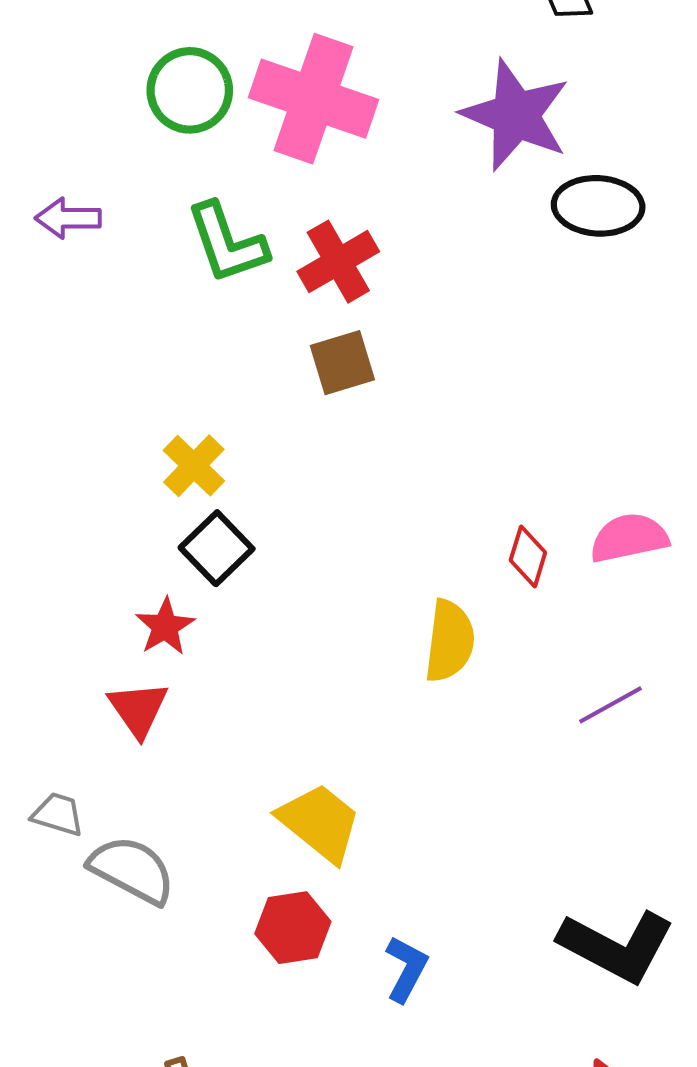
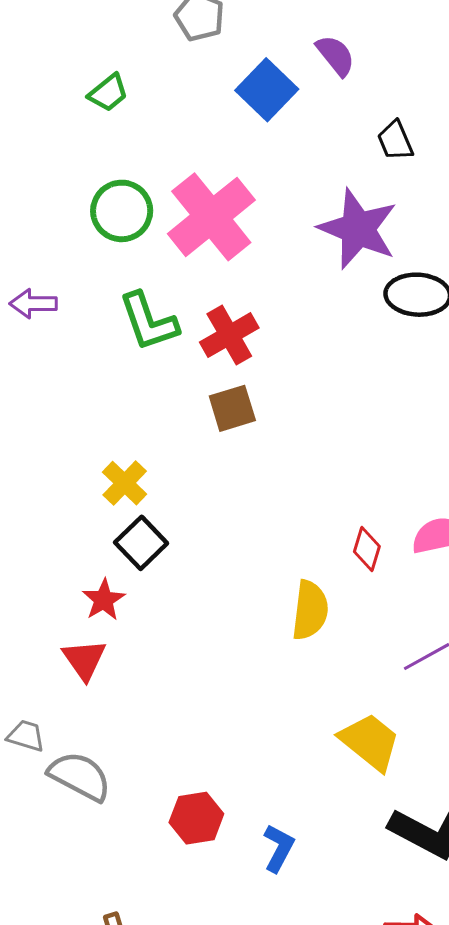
pink cross: (314, 99) -> (211, 217), turned 32
yellow trapezoid: (320, 822) -> (370, 742), moved

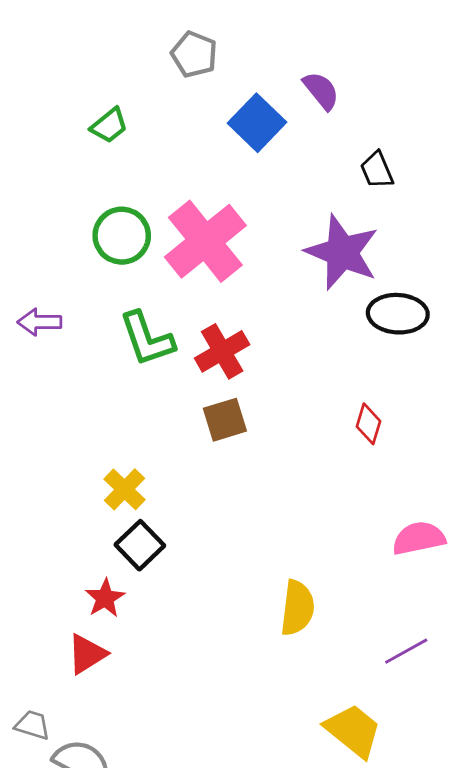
red diamond: (367, 549) -> (369, 424), moved
red triangle: (84, 660) -> (87, 654), turned 33

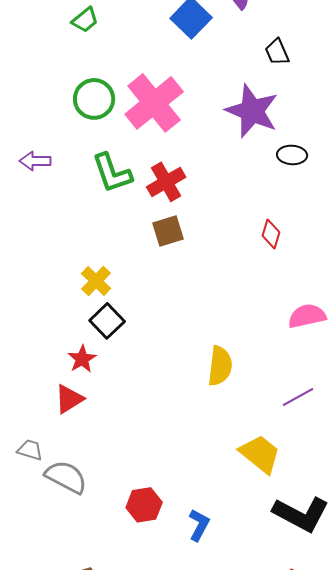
black ellipse: (398, 314) -> (292, 155), size x0.7

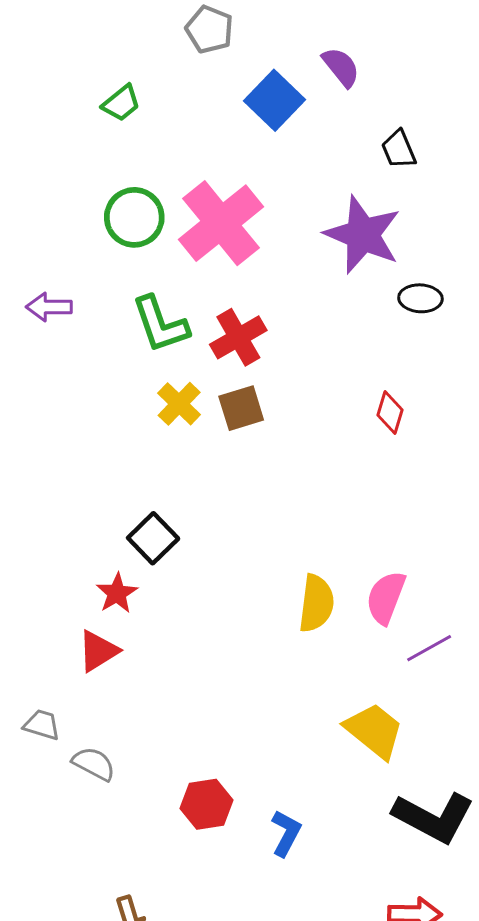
yellow cross: (96, 281) -> (179, 404), moved
pink semicircle: (307, 316) -> (386, 598), moved, turned -57
gray semicircle: (66, 477) -> (94, 764), size x0.7

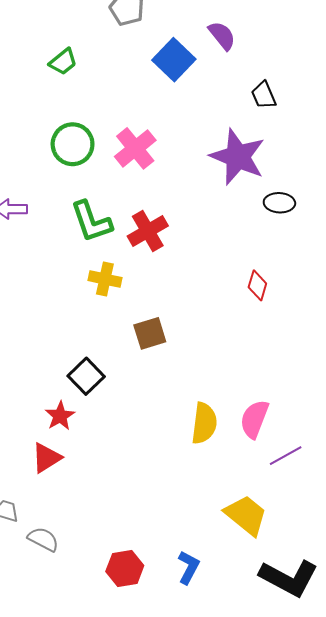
pink cross: (221, 223) -> (135, 148), size x0.7
yellow cross: (179, 404) -> (105, 279), turned -32
brown square: (241, 408) -> (150, 333), moved
blue L-shape: (286, 833) -> (189, 567), moved

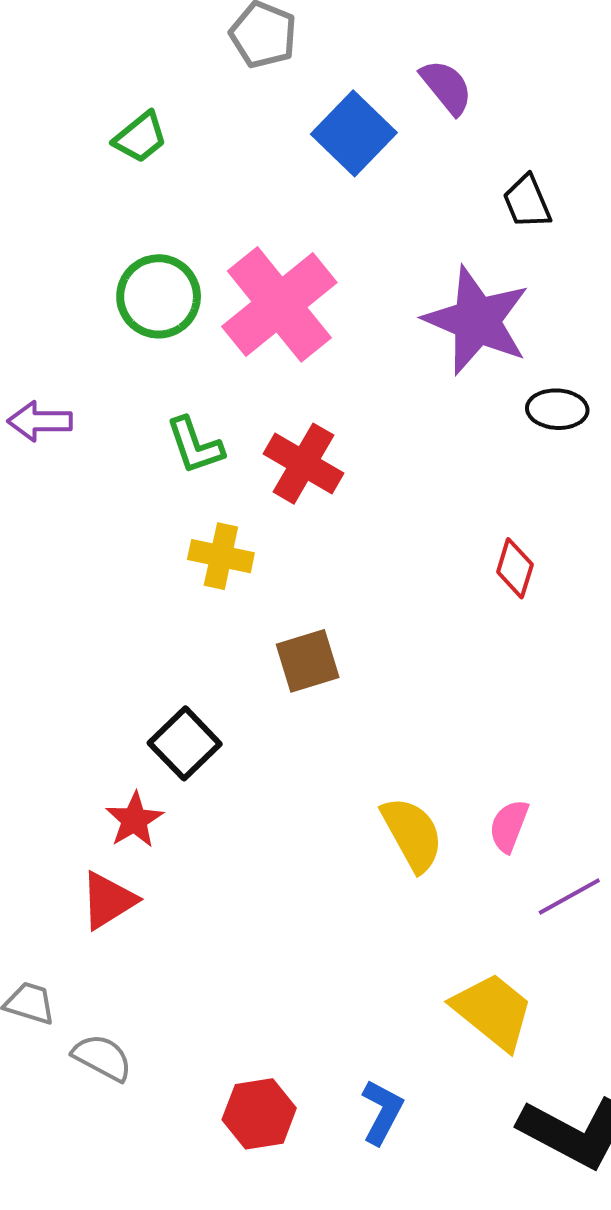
pink cross: (135, 148) -> (279, 304), size x1.4
green L-shape: (91, 222) -> (195, 445), size x0.7
red cross: (148, 231) -> (304, 464), turned -30
pink semicircle: (254, 419) -> (509, 826), size x0.7
yellow semicircle: (204, 423) -> (412, 834), turned -36

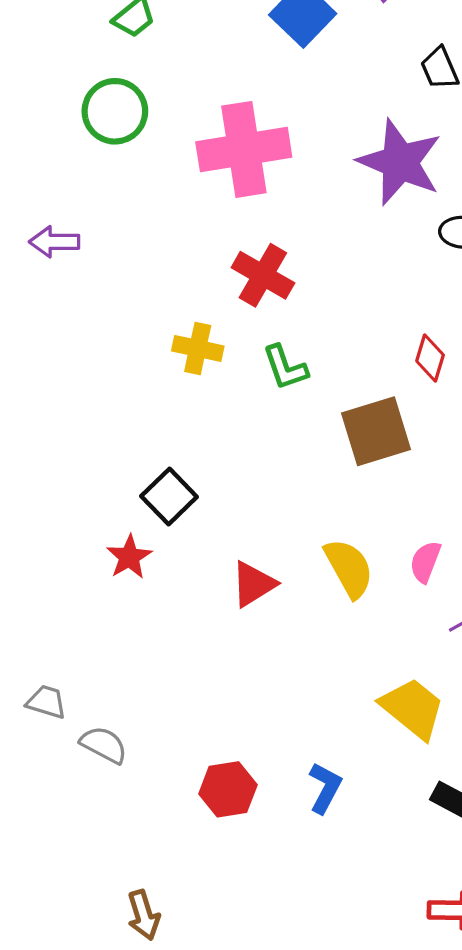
green circle: (159, 296) -> (115, 111), moved
pink cross: (279, 304) -> (244, 149), turned 30
green L-shape: (195, 445) -> (285, 368), moved
brown square: (308, 661) -> (376, 431), moved, size x1.4
red triangle: (108, 900) -> (253, 584), moved

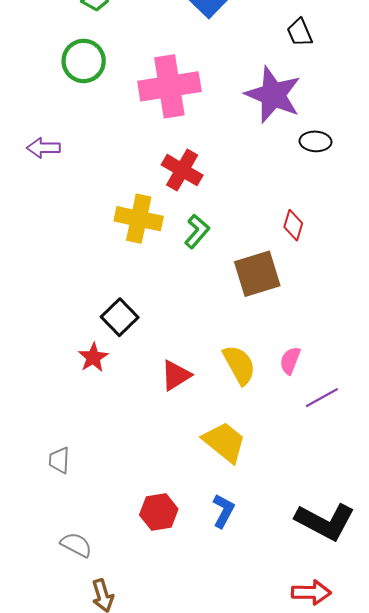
yellow cross: (198, 348) -> (139, 219), size x1.4
green L-shape: (285, 368) -> (197, 231), turned -120
gray trapezoid: (46, 702) -> (59, 460), moved, turned -104
yellow trapezoid: (413, 708) -> (224, 442), moved
gray semicircle: (104, 745) -> (76, 545), moved

